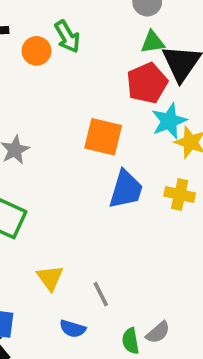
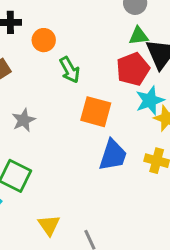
green arrow: (67, 37) -> (70, 70), moved

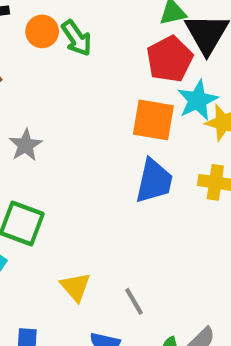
green arrow: (70, 70) -> (77, 38), moved
orange square: (96, 112) -> (153, 120), moved

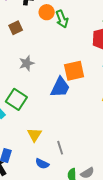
orange square: (153, 120) -> (74, 71), moved, turned -35
blue trapezoid: (154, 181) -> (60, 87), moved

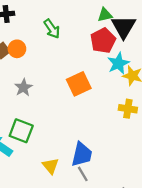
orange circle: (47, 12) -> (17, 49), moved
blue trapezoid: (60, 87) -> (82, 154), moved

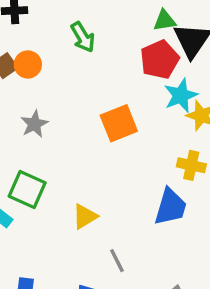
blue trapezoid: (82, 154) -> (171, 207), moved
yellow triangle: (51, 166) -> (85, 216), moved, turned 36

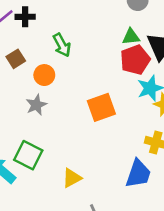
green triangle: (165, 21) -> (131, 37), moved
green arrow: (83, 37) -> (62, 45), moved
orange circle: (28, 64) -> (44, 75), moved

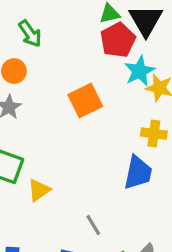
yellow triangle: (72, 178) -> (39, 190), moved

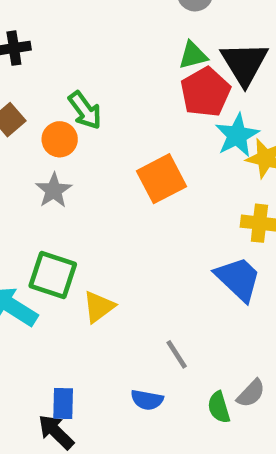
green arrow: (30, 34) -> (85, 110), moved
blue trapezoid: (138, 173) -> (238, 279), turned -57

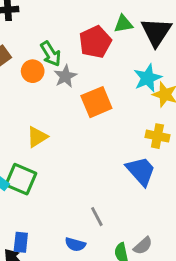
red pentagon: (205, 92) -> (95, 42), moved
gray star: (54, 190) -> (65, 76), moved
green square: (53, 275) -> (21, 179), moved
yellow triangle: (99, 307) -> (37, 137), moved

